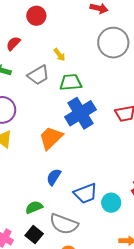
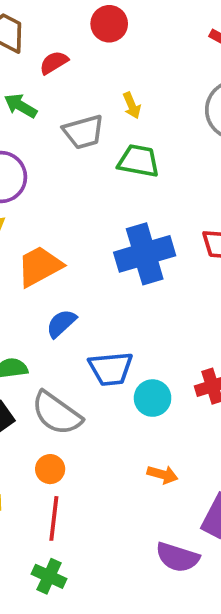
blue cross: (80, 113) -> (145, 254), moved
orange trapezoid: (51, 138) -> (40, 266), moved

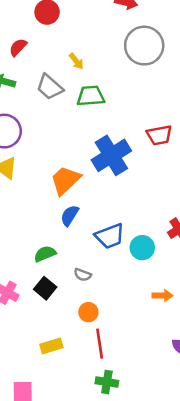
gray trapezoid: (83, 132) -> (50, 87), turned 72
orange trapezoid: (40, 266) -> (65, 180), moved
gray semicircle: (57, 413) -> (83, 275), size x0.5

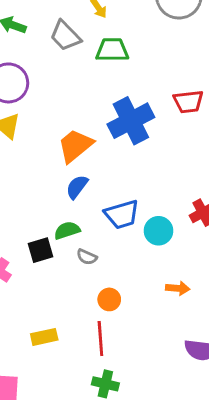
green semicircle: (45, 254) -> (67, 230), moved
black square: (45, 288) -> (41, 250), moved, turned 30
orange circle: (88, 312) -> (109, 299), moved

